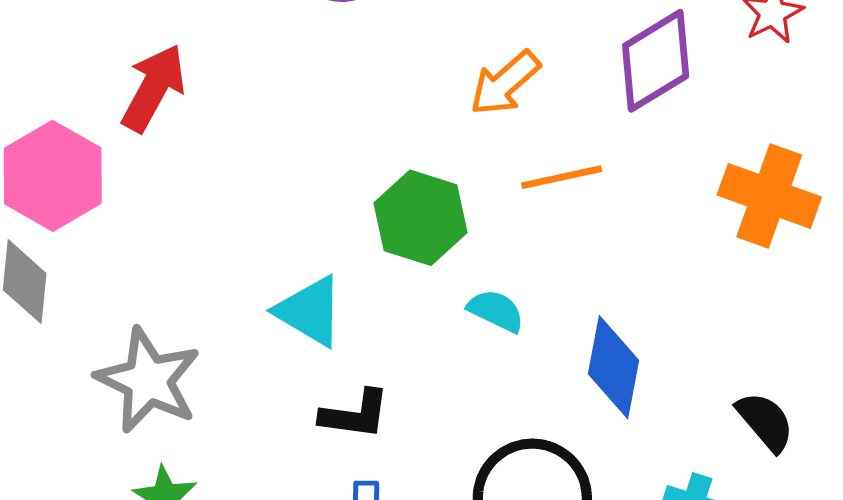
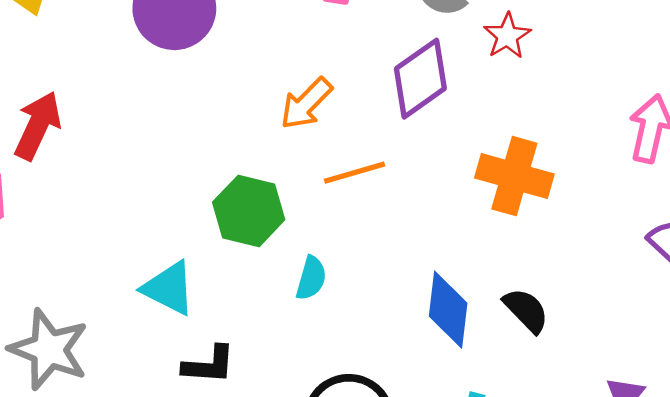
cyan semicircle: (496, 311) -> (311, 278), turned 84
blue diamond: (614, 367) -> (448, 310), moved
black semicircle: (765, 422) -> (526, 310), moved

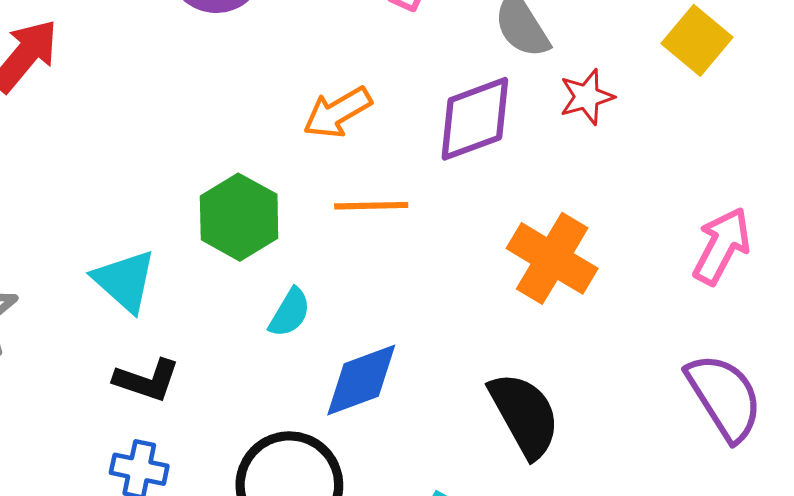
blue diamond: (448, 310) -> (361, 380), moved, turned 48
black semicircle: (526, 310) -> (524, 415), size x1.5

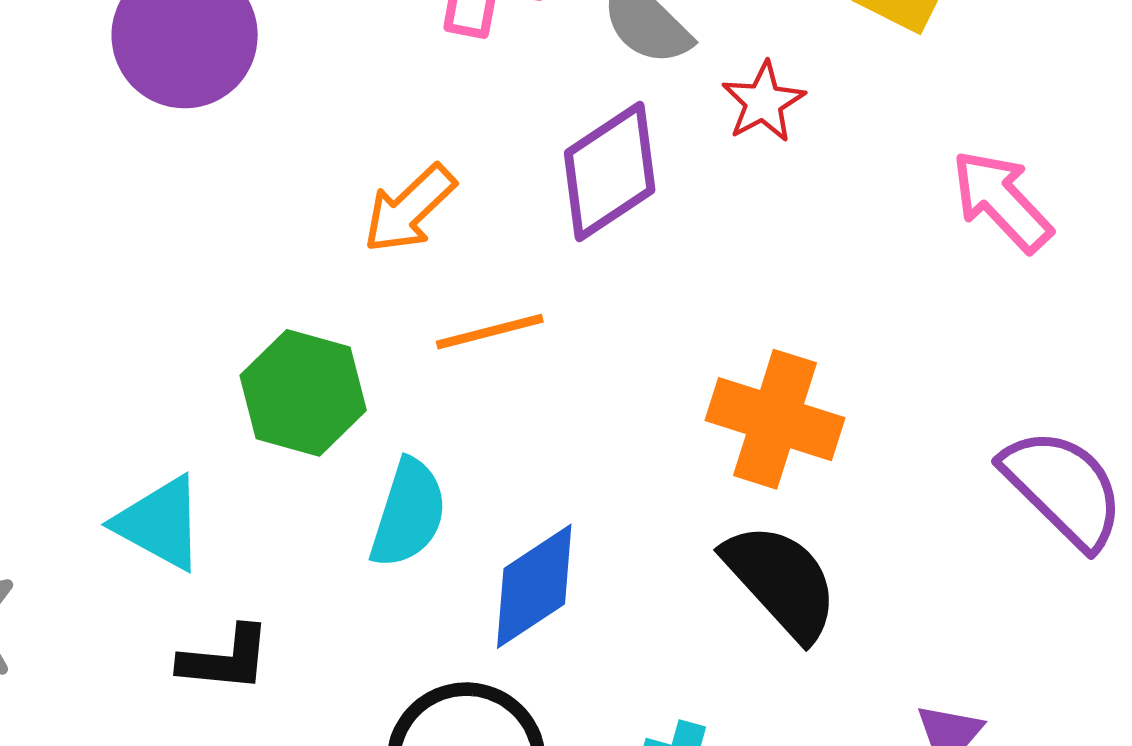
pink arrow: (722, 246) -> (1002, 201), moved, turned -58
orange cross: (552, 258) -> (775, 419), moved
cyan semicircle: (290, 313) -> (408, 513), size x1.4

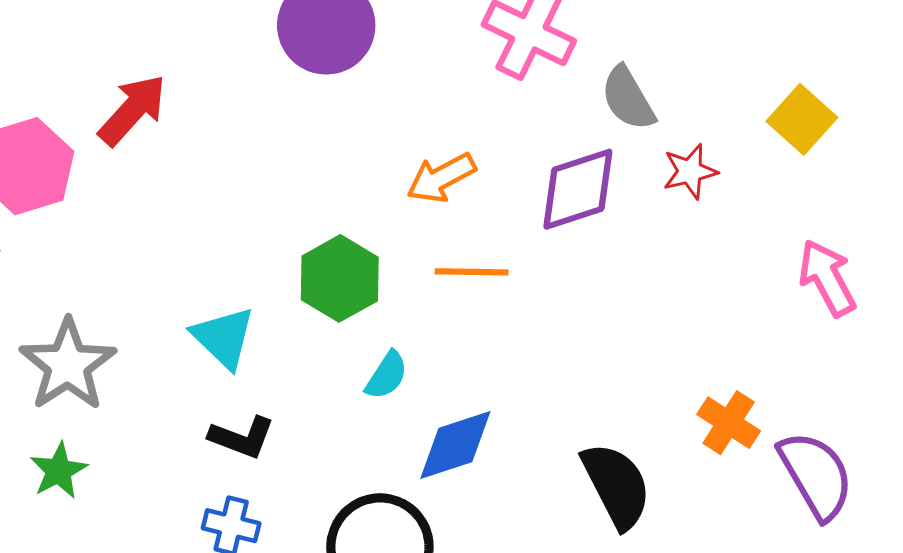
orange cross: (775, 419) -> (729, 423), moved, size x0.7
cyan semicircle: (408, 513) -> (387, 375), size x0.7

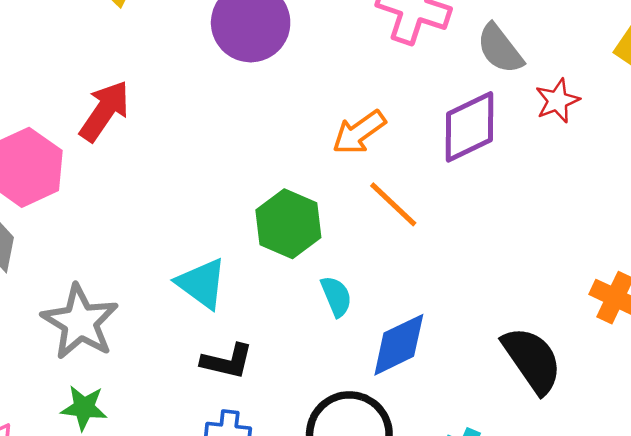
orange line: (472, 272) -> (393, 204), turned 50
cyan semicircle: (387, 375) -> (336, 296), turned -48
green star: (59, 471) -> (84, 408), turned -30

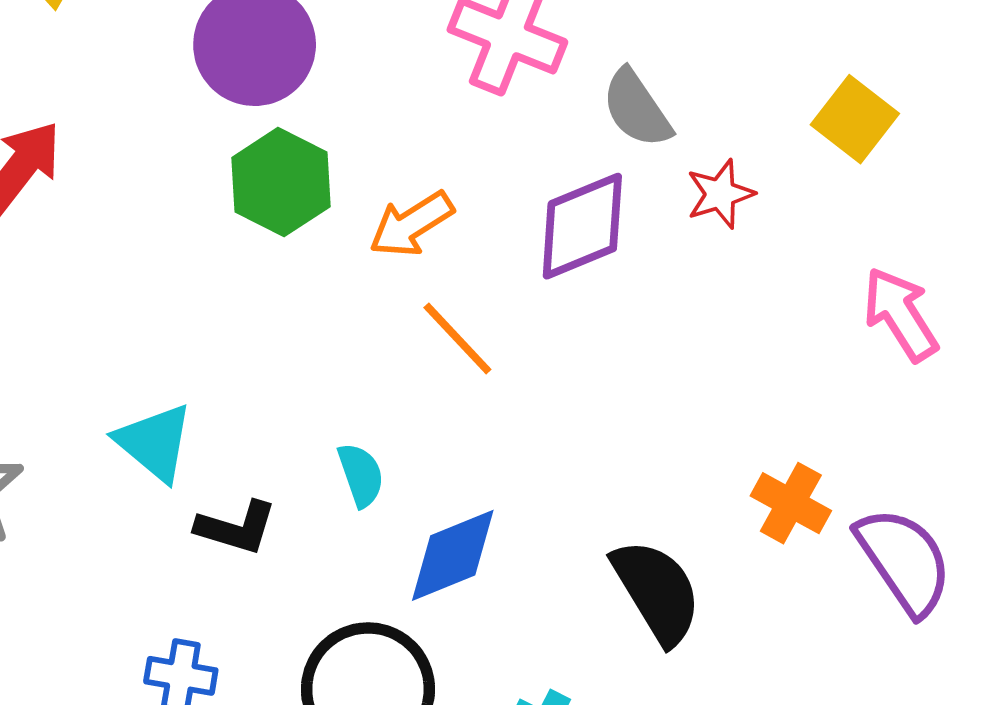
green hexagon: (288, 224) -> (281, 182), moved
black L-shape: (227, 361) -> (236, 528), moved

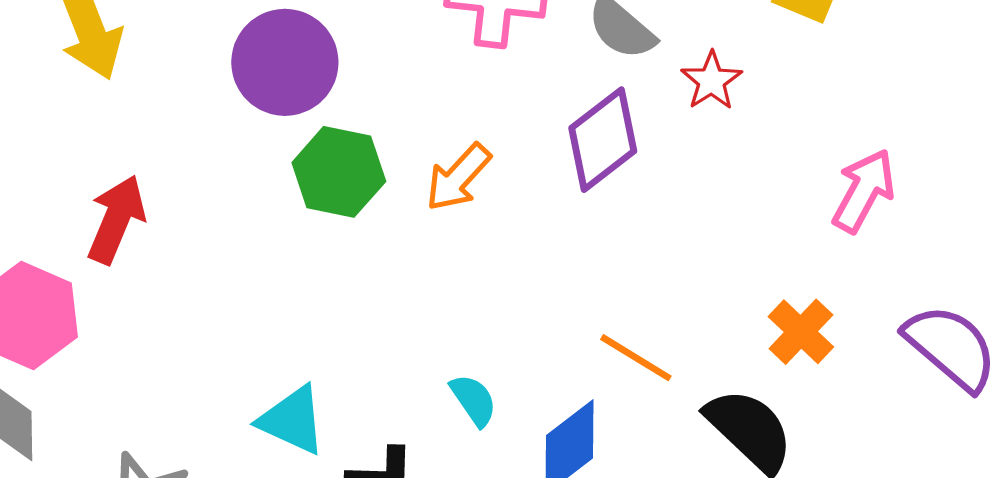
pink arrow: (900, 314) -> (864, 191), moved, turned 76
orange line: (457, 338) -> (636, 358), moved
orange cross: (791, 503) -> (801, 332), moved, turned 30

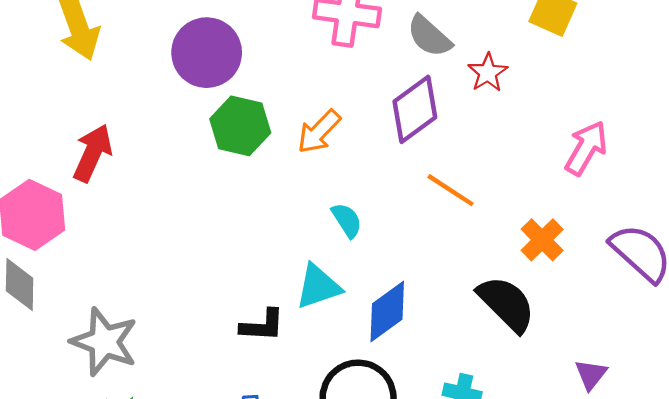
orange line: (636, 358) -> (451, 190), moved
cyan semicircle: (474, 400) -> (347, 220), moved
cyan triangle: (292, 420) -> (318, 287), moved, turned -45

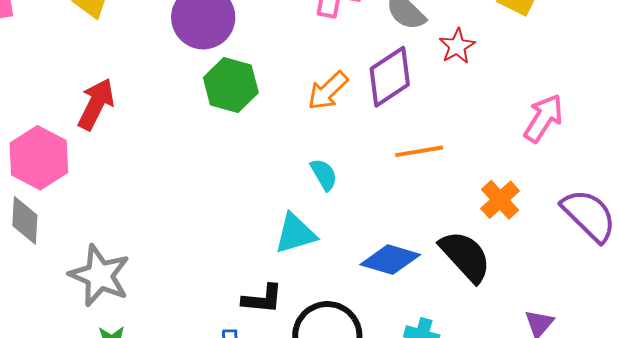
orange arrow: (319, 132) -> (328, 91), moved
orange line: (451, 190) -> (419, 151), turned -45
blue diamond: (387, 311) -> (390, 260), moved, turned 50
black L-shape: (262, 325) -> (262, 299), moved

